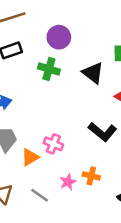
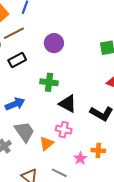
green cross: (49, 69) -> (49, 82), moved
black triangle: (93, 73) -> (68, 104), moved

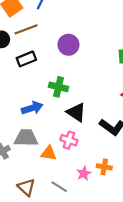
blue arrow: (15, 104) -> (32, 108), moved
gray trapezoid: (24, 132) -> (26, 138), turned -60
orange triangle: (47, 143) -> (49, 153), turned 42

